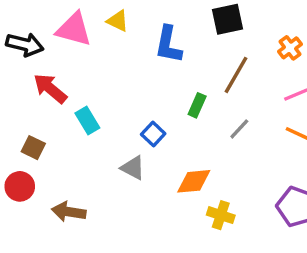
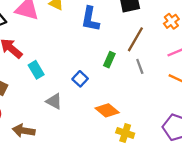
gray line: (239, 129) -> (140, 66), moved, turned -63
gray triangle: (133, 168) -> (54, 101), moved
orange diamond: (194, 181) -> (107, 110), turned 45

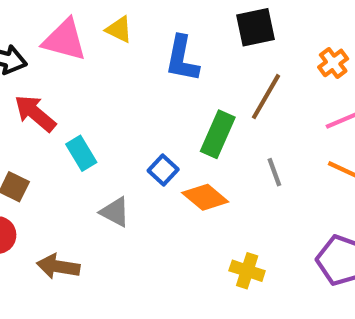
green rectangle: (109, 60) -> (218, 134), size x1.5
gray line: (140, 66) -> (274, 172), moved
orange diamond: (107, 110) -> (205, 197), moved

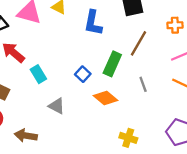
orange cross: (333, 63) -> (175, 25), turned 35
blue square: (163, 170) -> (83, 74), moved

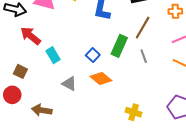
gray line: (143, 84) -> (144, 56), moved
orange diamond: (106, 98) -> (101, 79), moved

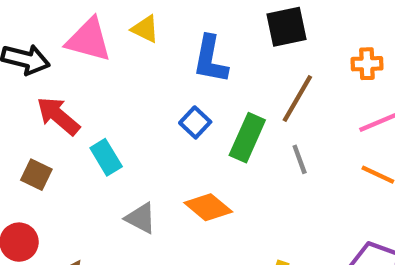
blue square: (93, 55) -> (195, 122), moved
brown square: (20, 71) -> (36, 175), moved

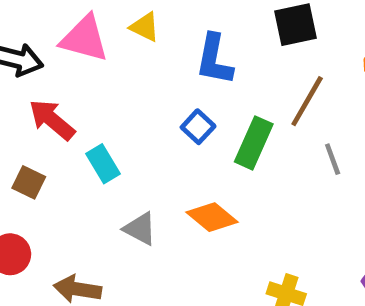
gray line: (300, 159) -> (333, 159), moved

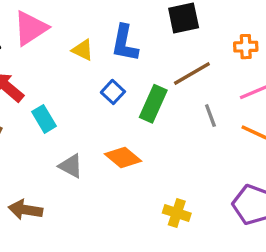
yellow triangle: (145, 27) -> (83, 50), moved
pink triangle: (84, 39) -> (31, 28), turned -48
brown line: (307, 101) -> (192, 73), turned 30

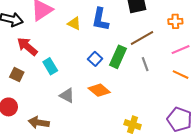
blue square: (113, 92) -> (95, 59), moved
gray line: (210, 116) -> (145, 64), moved

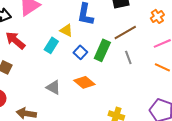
orange cross: (175, 21) -> (157, 16), turned -32
yellow triangle: (74, 23) -> (66, 30), moved
cyan rectangle: (50, 66) -> (51, 45), moved, turned 63

